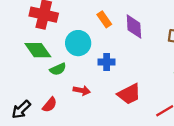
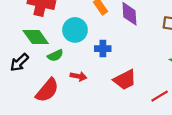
red semicircle: (50, 105) -> (47, 90), size x1.6
black arrow: (21, 109) -> (19, 62), moved

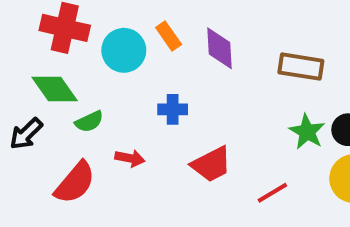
cyan circle: (75, 30) -> (124, 50), moved

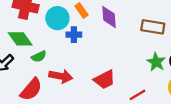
blue cross: (173, 109) -> (74, 35), moved
red arrow: (130, 158) -> (61, 76), size x1.5

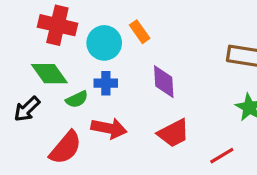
purple diamond: (109, 17) -> (164, 82), moved
blue cross: (74, 35) -> (106, 83), moved

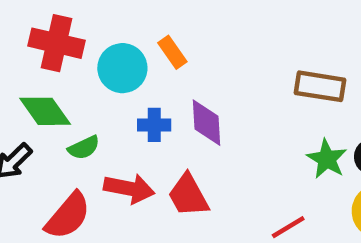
blue cross: (106, 83) -> (154, 125), moved
red trapezoid: (173, 133) -> (188, 195), moved, turned 88

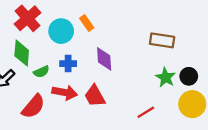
red cross: (57, 43) -> (28, 18), turned 36
green diamond: (45, 111) -> (22, 53), turned 40
blue cross: (154, 125) -> (68, 64), moved

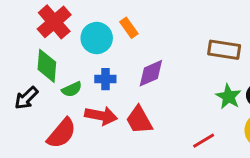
purple diamond: (104, 59) -> (151, 73), turned 70

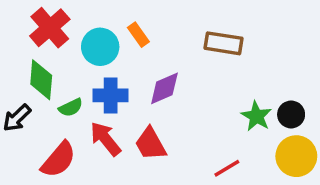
brown rectangle: (224, 50) -> (223, 43), moved
blue cross: (105, 79) -> (111, 95), size x1.4
red arrow: (101, 116) -> (105, 139), turned -140

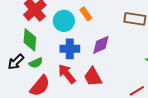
green semicircle: (71, 108) -> (36, 63), moved

